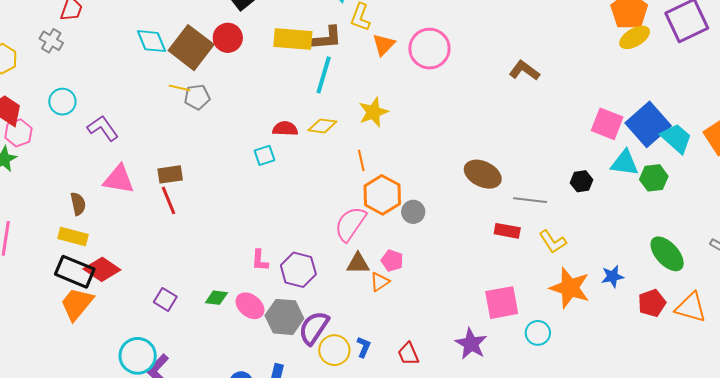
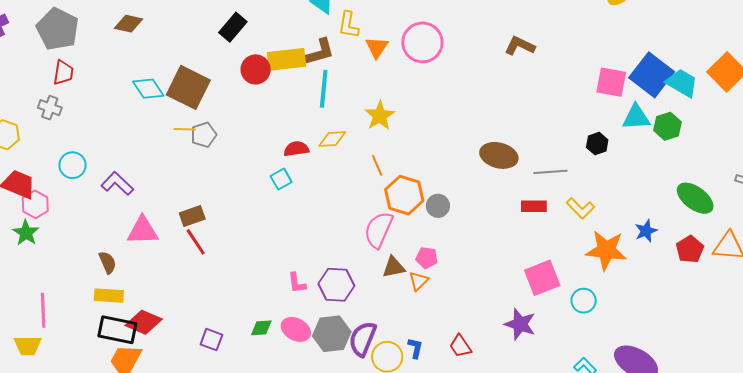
red circle: (228, 38) -> (256, 69), moved

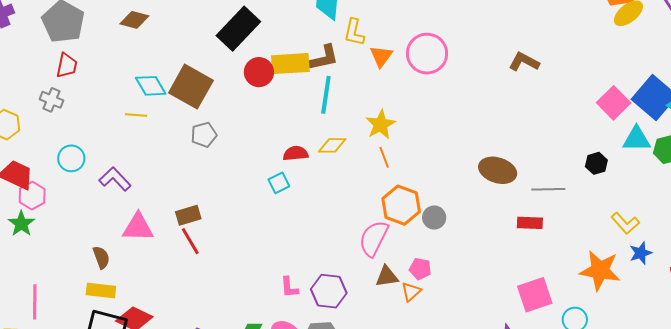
black rectangle: (233, 27) -> (238, 29), size x1.5
pink square: (611, 82) -> (614, 103), turned 32
yellow line: (185, 129) -> (136, 115), moved
orange line: (377, 165) -> (384, 157), moved
yellow L-shape: (580, 208) -> (625, 223), moved

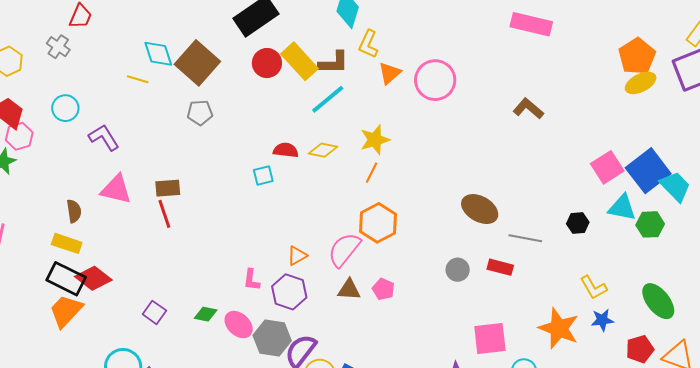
yellow rectangle: (290, 64) -> (299, 61), turned 39
cyan line: (326, 95) -> (328, 99), turned 30
orange line: (384, 157) -> (372, 173), turned 35
gray circle: (434, 218) -> (458, 270), moved
orange triangle: (411, 292) -> (297, 256), moved

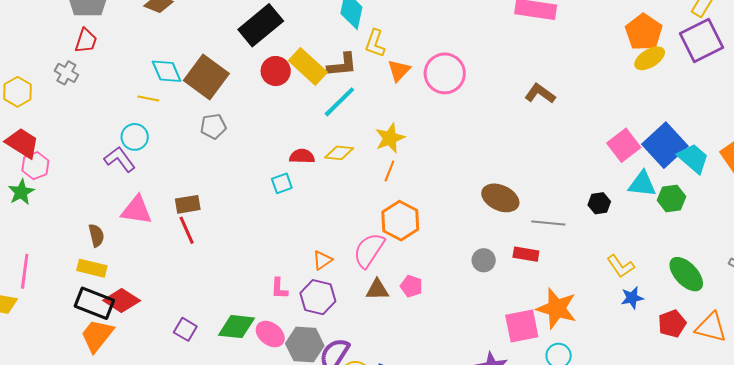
cyan circle: (65, 108) -> (135, 137), moved
green diamond: (206, 314) -> (237, 327), size x1.6
orange star: (559, 328) -> (557, 308), moved

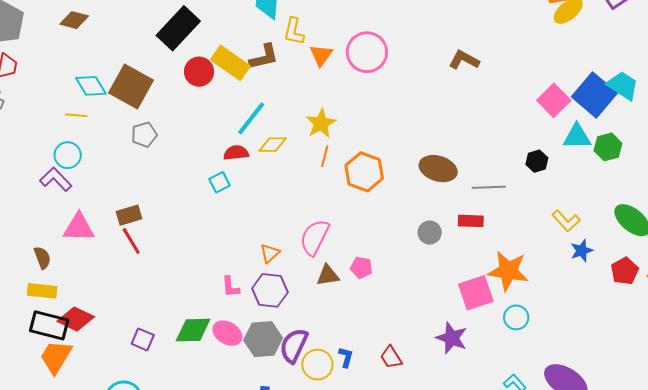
cyan line: (339, 102) -> (251, 118), moved
cyan trapezoid: (693, 158) -> (623, 85), moved
orange hexagon: (400, 221) -> (364, 172), moved

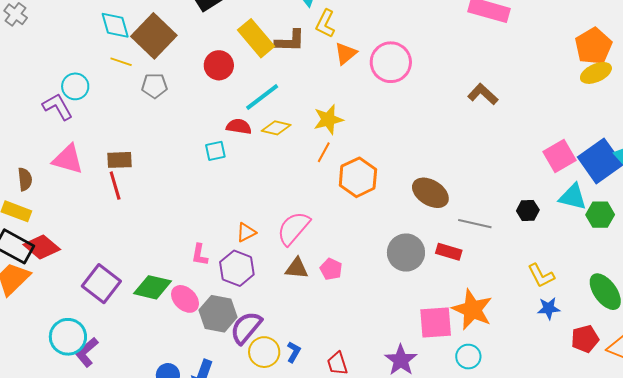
red circle: (199, 72) -> (219, 65), moved
yellow line: (76, 115) -> (121, 62), moved
gray circle: (430, 233) -> (406, 253), size x1.6
purple square: (143, 339) -> (101, 284), size x1.6

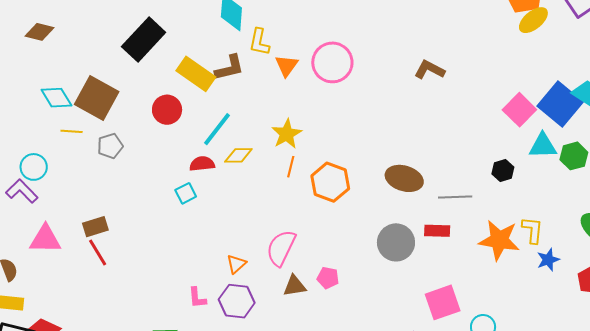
yellow L-shape: (541, 276) -> (532, 230), turned -132
orange star: (472, 310) -> (499, 240), moved

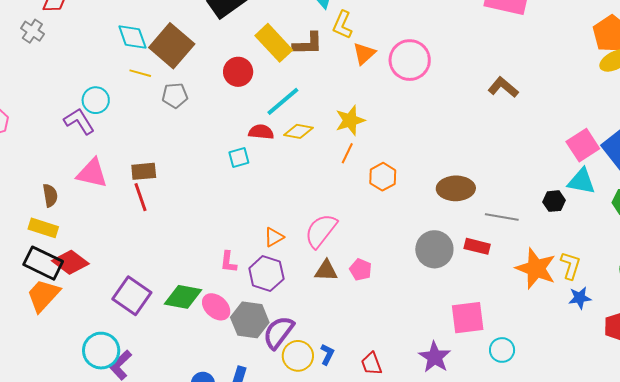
cyan triangle: (543, 146) -> (582, 181), moved
brown ellipse: (404, 178) -> (456, 188), turned -30
orange hexagon: (330, 182) -> (383, 177), size x0.7

